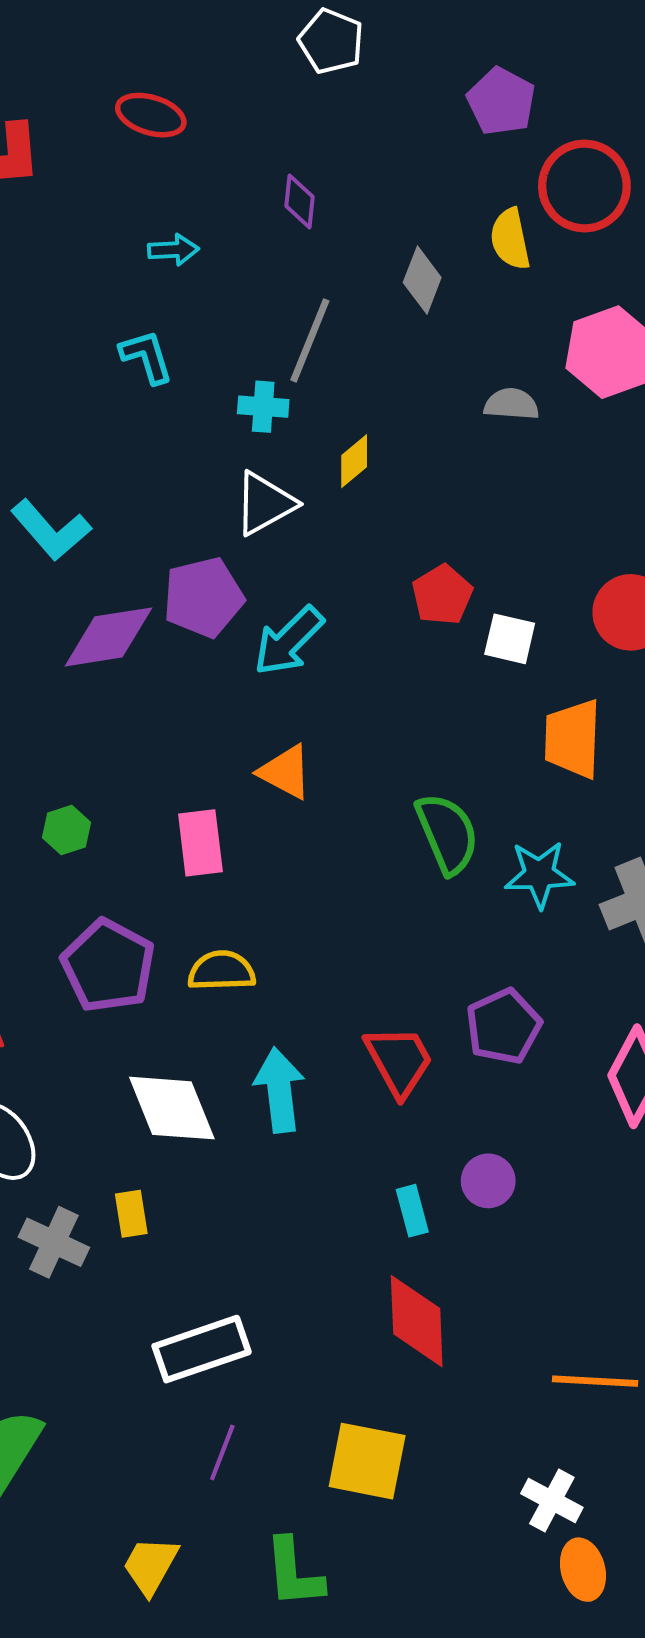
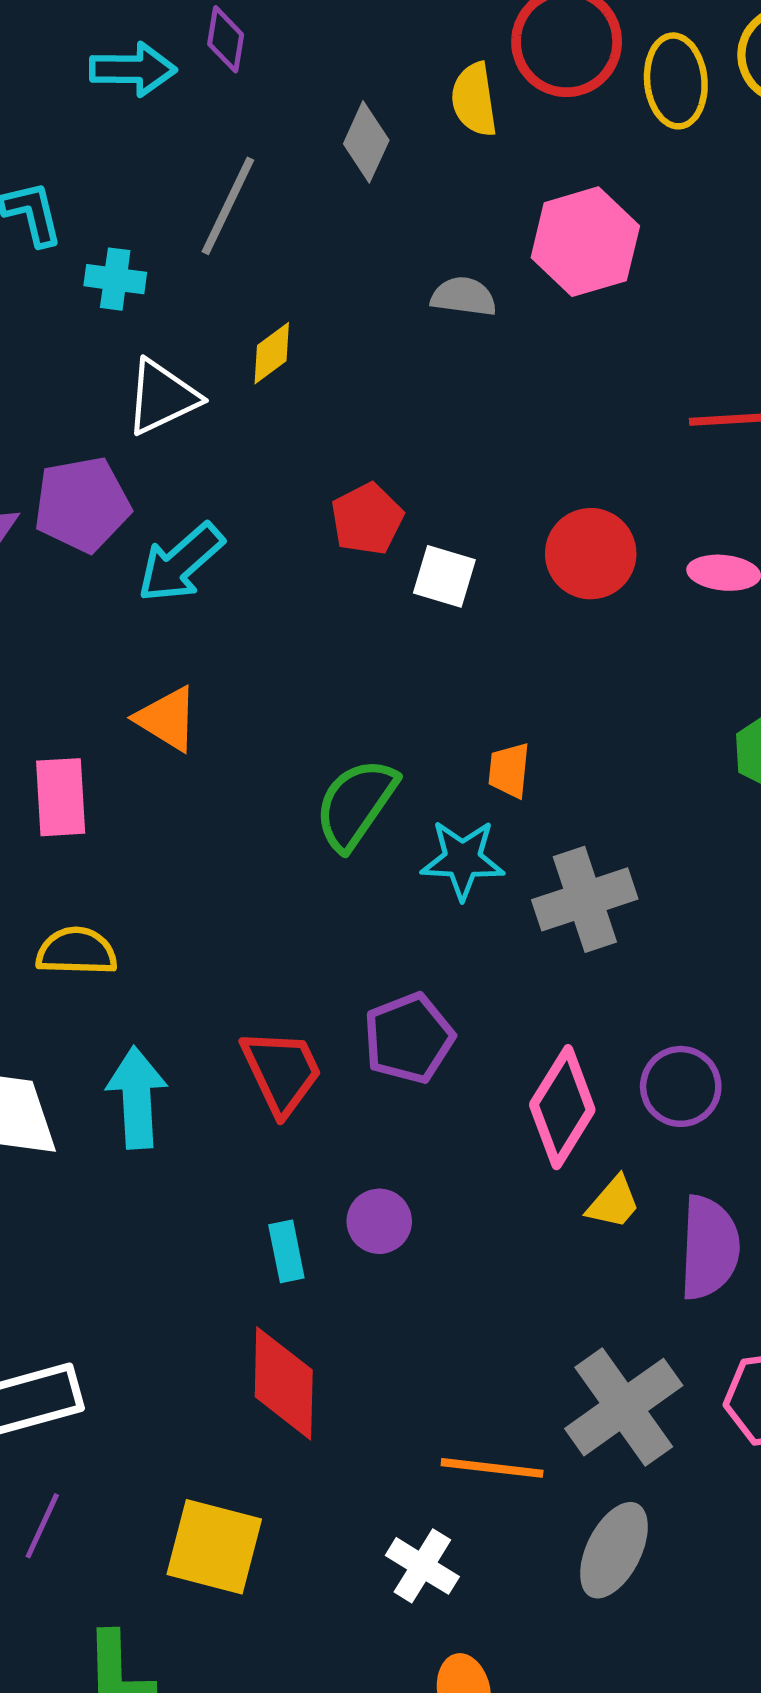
cyan arrow: (173, 250) -> (133, 69), moved, size x1.4
cyan cross: (263, 407) -> (115, 279), moved
orange trapezoid: (573, 739) -> (509, 770), moved, size x0.6
green semicircle: (447, 834) -> (356, 804), turned -126
white cross: (552, 1501) -> (422, 1566), moved

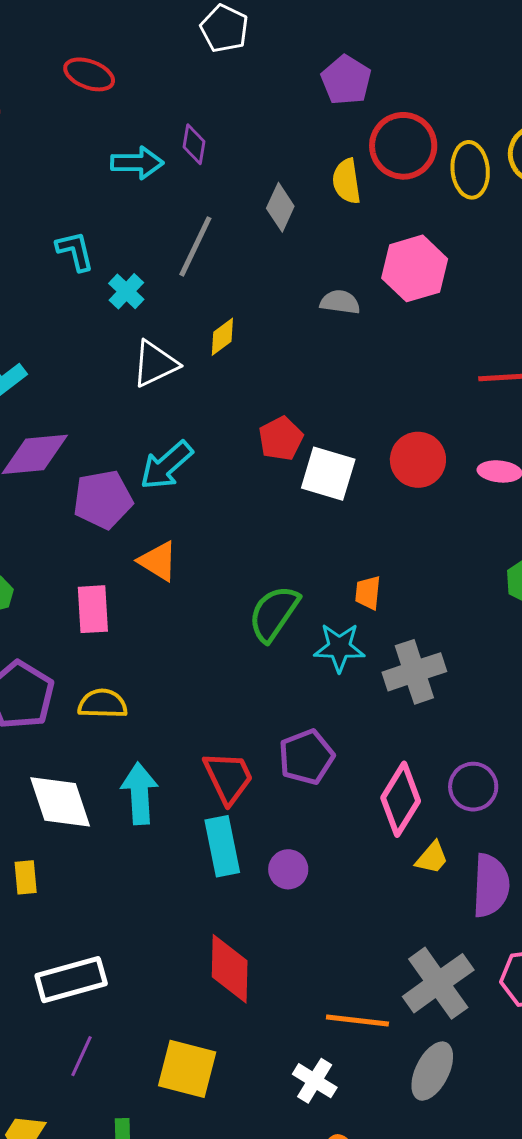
cyan cross: (115, 279) -> (126, 291), turned 36
purple pentagon: (82, 504) -> (103, 500), moved
white square: (444, 576) -> (328, 474), size x1.4
cyan rectangle: (286, 1251) -> (222, 846), moved, size x1.6

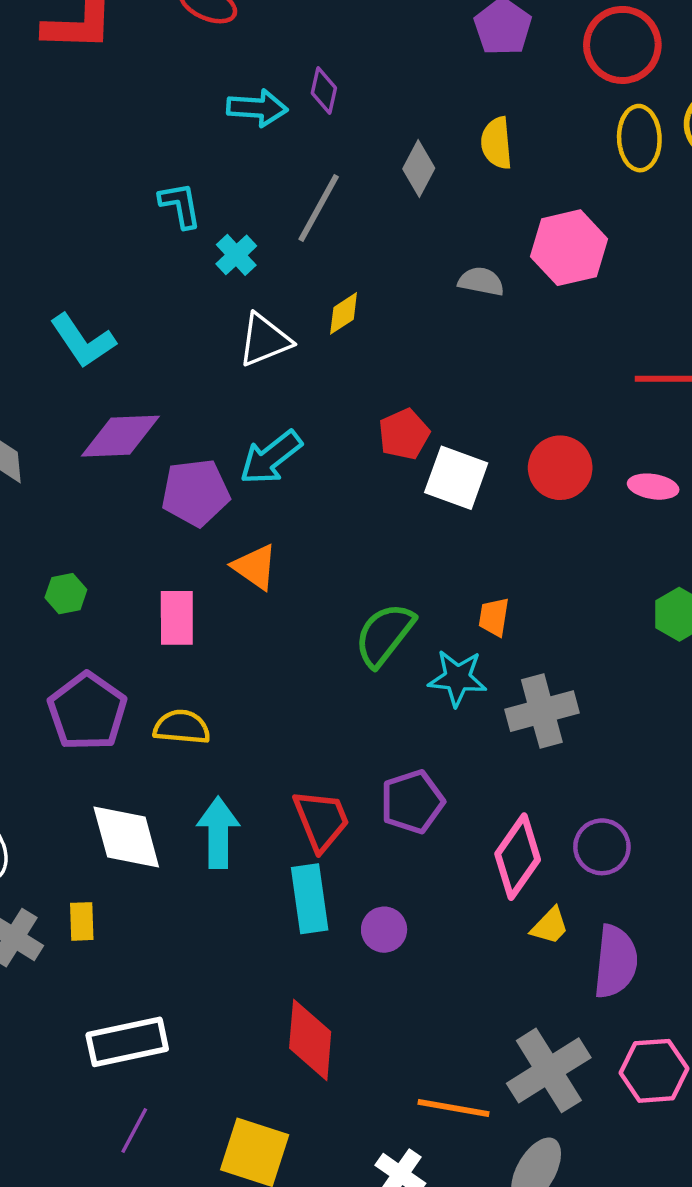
red circle: (403, 146) -> (622, 45), moved

